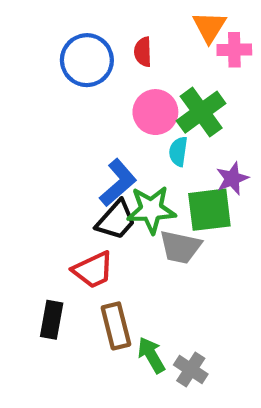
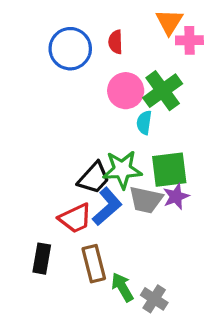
purple star: (232, 178) -> (176, 196), moved
blue L-shape: (118, 183) -> (107, 207), moved

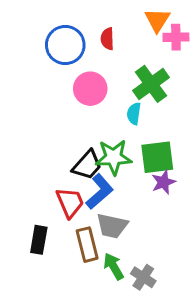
pink circle: (126, 91) -> (90, 89), moved
gray trapezoid: (146, 200) -> (112, 226), moved
red trapezoid: (75, 218) -> (70, 202), turned -88

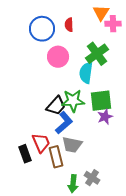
cyan semicircle: (134, 114) -> (86, 73), size x1.5
red trapezoid: (70, 202) -> (41, 143), moved
black rectangle: (39, 240) -> (25, 154), turned -30
green arrow: (114, 266) -> (73, 184), moved, turned -144

